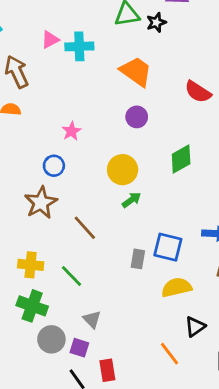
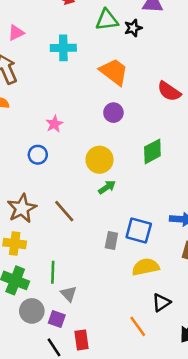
pink triangle: (50, 40) -> (16, 33), moved
brown star: (41, 203) -> (22, 208), moved
green line: (72, 276) -> (53, 272), moved, turned 45

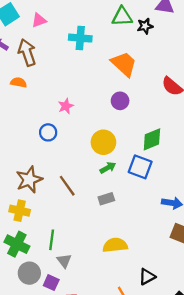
blue square: (139, 230) -> (140, 167), moved
gray rectangle: (111, 240) -> (106, 199), moved, turned 56
yellow semicircle: (146, 267) -> (115, 245), moved

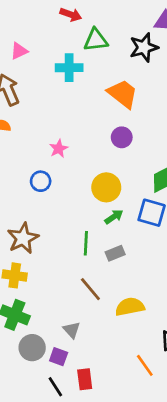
green triangle: (122, 17) -> (96, 40), moved
black star: (145, 26) -> (144, 47), size x1.5
brown line: (67, 186) -> (90, 289), moved
green line: (52, 240) -> (86, 243), moved

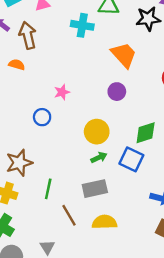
green line: (86, 243) -> (48, 189), moved
gray rectangle: (115, 253) -> (95, 189), size x1.5
yellow semicircle: (130, 307) -> (104, 222), moved

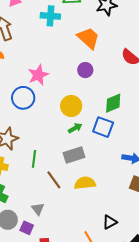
pink star: (62, 92) -> (38, 75), size x1.5
blue circle: (42, 117) -> (23, 98), size x1.5

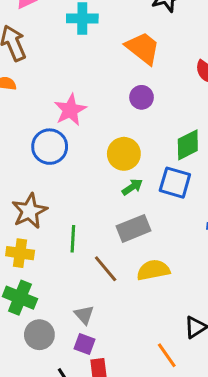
purple square: (27, 228) -> (85, 344), moved

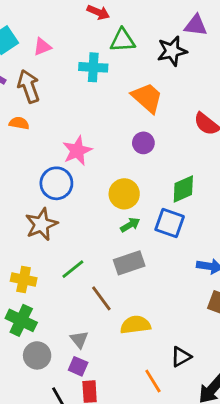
brown star: (29, 211) -> (41, 224), moved
green line: (73, 239) -> (73, 269), turned 45
yellow semicircle: (153, 270) -> (135, 325), moved

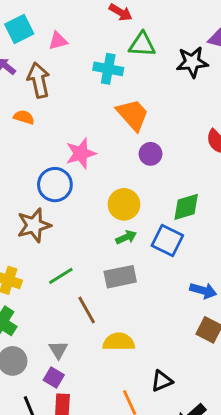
orange trapezoid: (147, 98) -> (133, 115), moved

